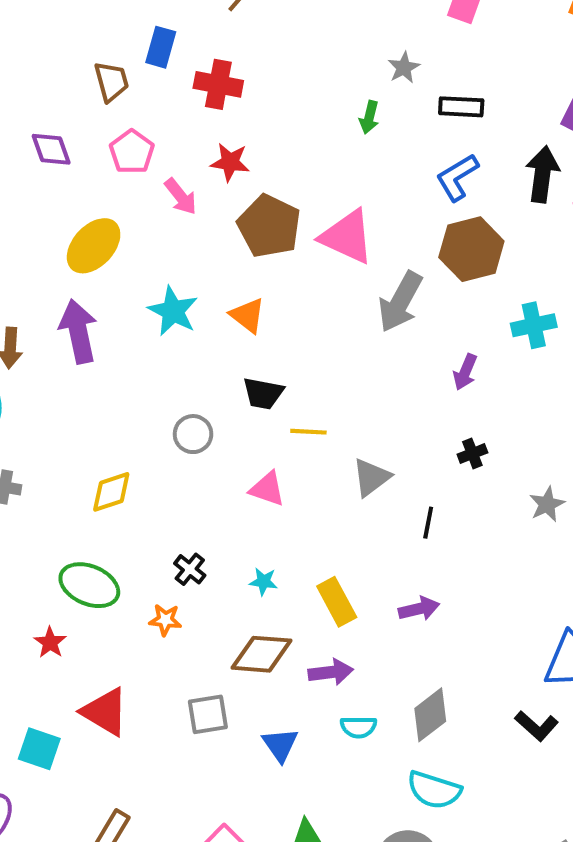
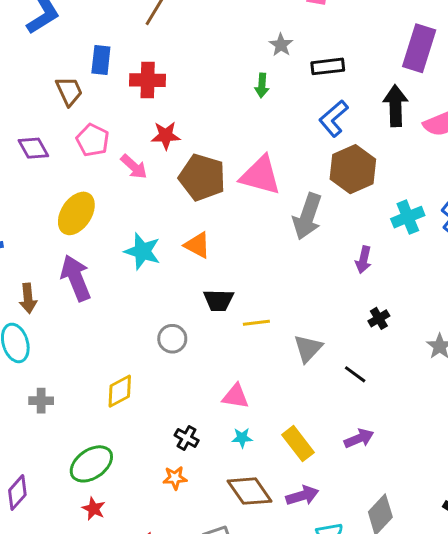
pink triangle: (267, 489) -> (236, 396), moved
black line: (428, 523) -> (355, 374), turned -55
green ellipse: (89, 585) -> (91, 464), moved, turned -48
brown diamond: (261, 654) -> (249, 491), turned 60

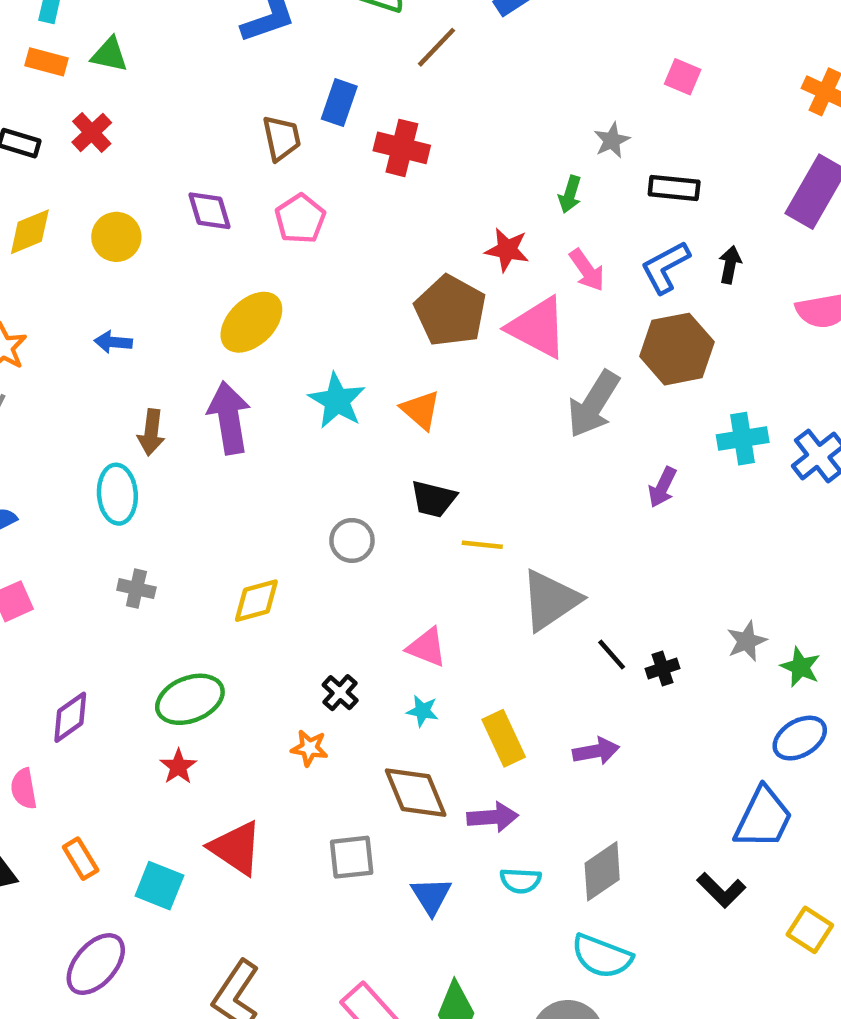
black arrow: (395, 106) -> (730, 265), moved, size x0.6
red star: (166, 135) -> (507, 250), moved
pink arrow: (134, 167) -> (587, 270), moved
black cross: (379, 318) -> (662, 668), moved
gray triangle: (308, 348) -> (550, 600), size x1.4

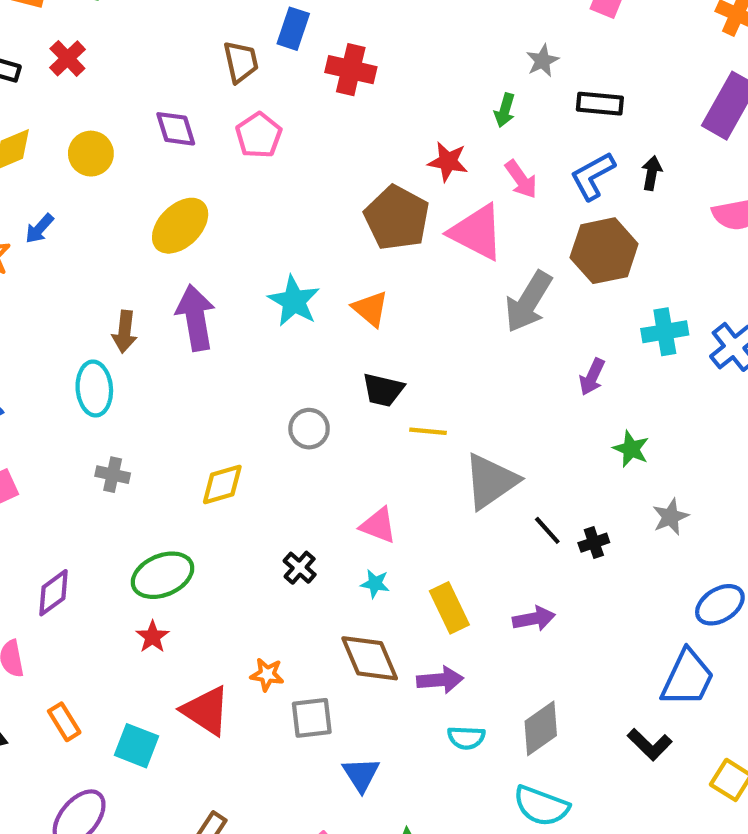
yellow ellipse: (251, 322) -> (180, 226), moved
blue arrow: (113, 342) -> (39, 229), moved, turned -52
green star: (800, 667) -> (631, 449), moved
orange star: (309, 748) -> (267, 674), moved
blue triangle: (431, 896) -> (361, 774), moved

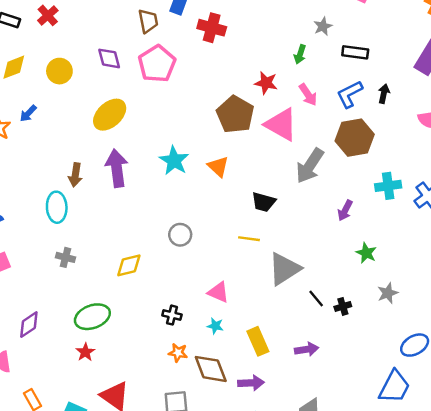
pink pentagon: (259, 135) -> (157, 64), size x1.4
black trapezoid: (383, 390) -> (264, 202), moved
black cross: (300, 568) -> (172, 315), turned -30
orange star: (267, 674) -> (178, 353), moved

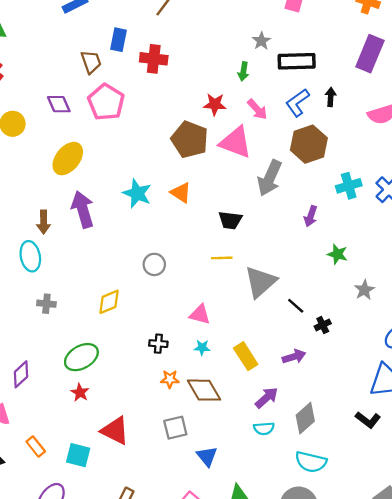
black rectangle: (355, 52) -> (297, 61), size x1.4
black cross: (343, 306) -> (323, 325), moved
purple arrow: (251, 383) -> (267, 398), moved, turned -30

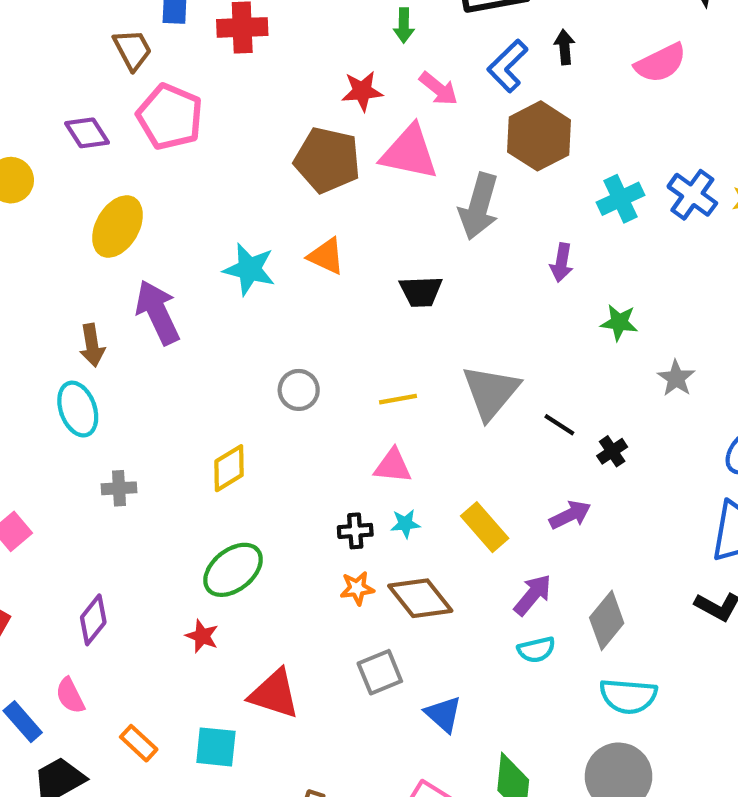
yellow line: (222, 258) -> (398, 399), moved
black cross: (158, 344) -> (355, 531), moved
green ellipse: (81, 357) -> (233, 570), moved

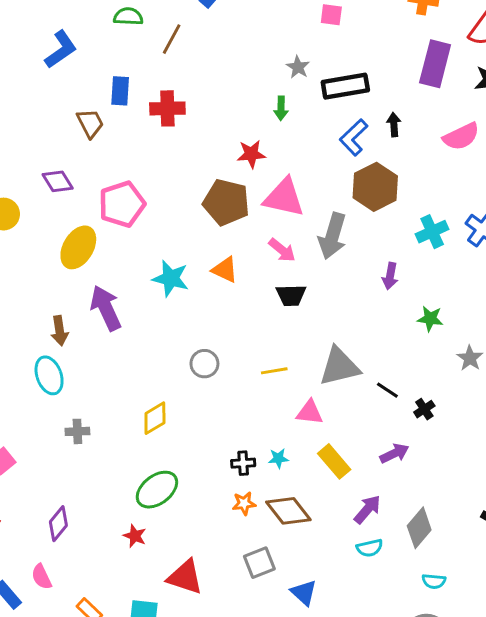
pink arrow: (438, 89) -> (282, 250), moved
pink pentagon: (170, 117) -> (122, 204), moved, turned 30
gray triangle: (491, 392) -> (339, 367), turned 36
pink triangle: (393, 466) -> (310, 412), moved
cyan semicircle: (628, 696) -> (434, 581), size x0.6

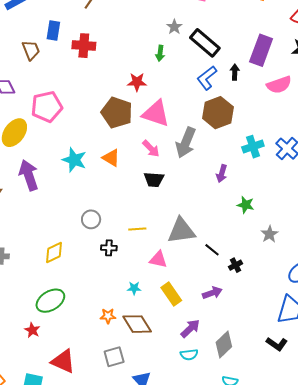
purple rectangle: (435, 64) -> (261, 50), moved
black rectangle: (345, 86) -> (205, 43), turned 44
black cross: (243, 463) -> (109, 248), moved

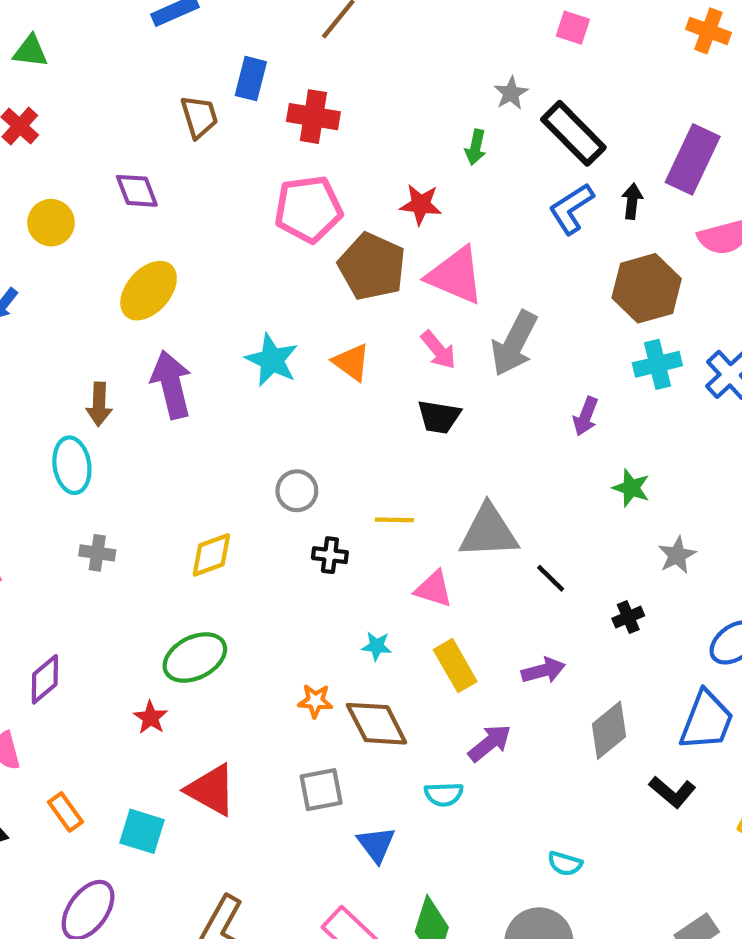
pink pentagon: (47, 107) -> (308, 209), moved
brown hexagon: (218, 113) -> (647, 288), moved
black cross: (235, 265) -> (628, 617), moved
gray diamond: (224, 345) -> (609, 730), moved
cyan semicircle: (189, 355) -> (444, 794), moved

